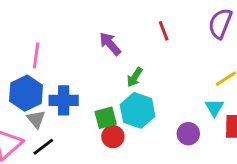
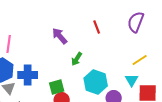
cyan hexagon: (138, 110) -> (96, 82), moved

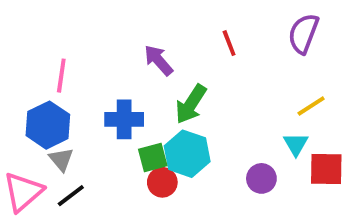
green arrow: (77, 59) -> (191, 104), size x1.5
blue cross: (28, 75) -> (124, 119), moved
cyan hexagon: (96, 82) -> (187, 154), moved

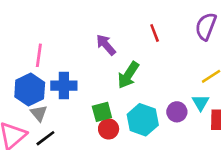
blue cross: (124, 119) -> (64, 86), moved
cyan hexagon: (187, 154) -> (143, 120), moved
purple circle: (261, 178) -> (177, 112), moved

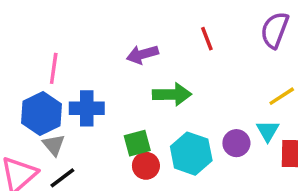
purple arrow: (106, 45) -> (142, 54), turned -65
green arrow: (128, 75) -> (172, 94), turned -124

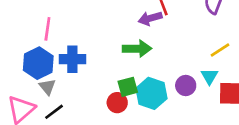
purple arrow: (142, 54) -> (150, 18), moved
green square: (137, 143) -> (128, 87), moved

